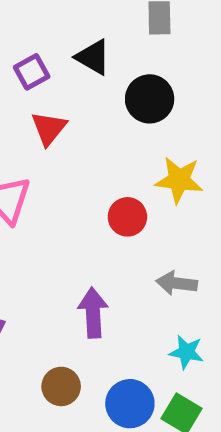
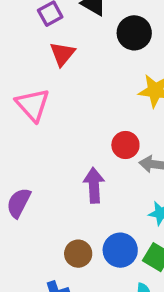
red circle: (127, 217) -> (125, 145), moved
brown circle: (61, 386) -> (78, 254), moved

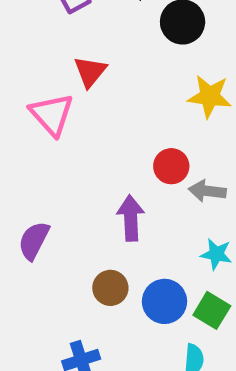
red triangle: (62, 54) -> (90, 72), moved
brown circle: (78, 254) -> (110, 288), moved

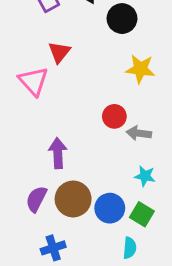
purple arrow: (131, 218) -> (58, 153), moved
purple semicircle: (34, 241) -> (36, 199), moved
brown circle: (110, 288) -> (73, 199), size x1.5

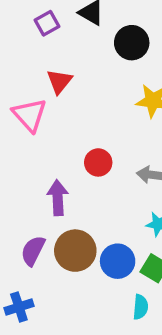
red circle: (114, 116) -> (98, 162), moved
blue cross: (53, 248) -> (19, 307), moved

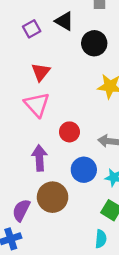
pink triangle: (29, 115) -> (37, 105), moved
purple semicircle: (33, 251) -> (21, 210), moved
blue circle: (118, 261) -> (84, 170), moved

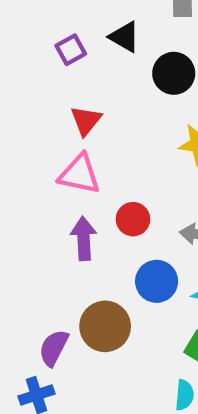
pink triangle: (37, 105) -> (79, 174), turned -36
purple arrow: (39, 158) -> (84, 238), moved

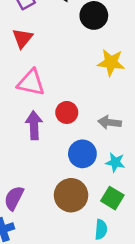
red triangle: (86, 120) -> (23, 38), moved
brown circle: (105, 326) -> (71, 195), moved

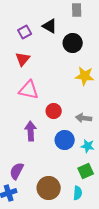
purple arrow: (34, 125) -> (31, 131), moved
brown circle: (71, 195) -> (49, 188), moved
green square: (112, 198) -> (86, 171), turned 35

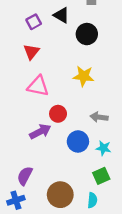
yellow star: (85, 76) -> (83, 76), moved
red circle: (54, 111) -> (58, 114), moved
purple arrow: (31, 131) -> (40, 132), turned 66

